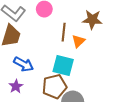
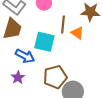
orange triangle: (78, 41) -> (77, 33), turned -40
cyan square: (63, 65) -> (44, 42), moved

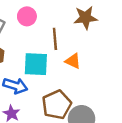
orange triangle: (77, 33) -> (73, 61), moved

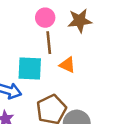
pink circle: (27, 16) -> (45, 18), moved

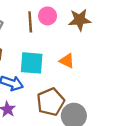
brown line: (49, 43) -> (30, 22), moved

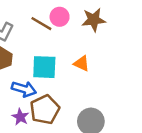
brown line: (30, 22) -> (41, 24), turned -54
brown pentagon: (51, 102) -> (45, 110), moved

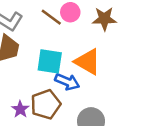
orange triangle: (82, 63) -> (88, 62), size x1.6
blue arrow: (24, 89) -> (67, 82), moved

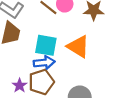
blue arrow: (67, 82) -> (44, 63), moved, turned -30

